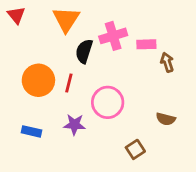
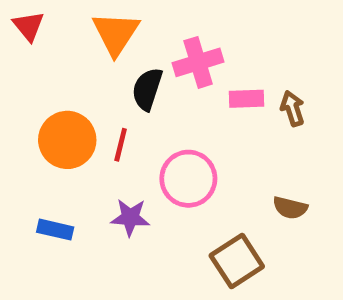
pink rectangle: (146, 44) -> (246, 99), moved
brown square: (135, 149) -> (237, 261), size x1.5

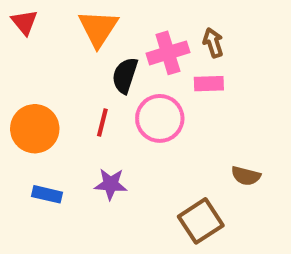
brown arrow: (293, 108) -> (213, 43), moved
orange circle: (67, 140) -> (35, 129), moved
pink circle: (188, 179) -> (160, 118), moved

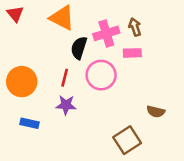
orange triangle: (98, 28) -> (62, 18), turned -36
purple star: (111, 184) -> (66, 105), moved

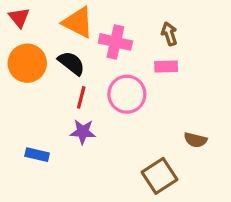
pink cross: (106, 33) -> (115, 42), moved, turned 30
black semicircle: (79, 48) -> (71, 63), moved, turned 110
orange circle: (22, 82) -> (27, 63), moved

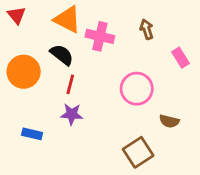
orange circle: (27, 63) -> (24, 72), moved
pink rectangle: (166, 66) -> (181, 58), moved, turned 60
pink circle: (127, 94) -> (137, 89), moved

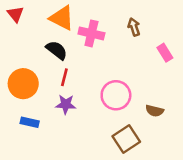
orange circle: (24, 72) -> (23, 84), moved
pink circle: (137, 89) -> (116, 95), moved

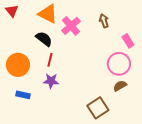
pink cross: (91, 33) -> (71, 26), turned 36
pink circle: (116, 95) -> (119, 64), moved
brown semicircle: (155, 111) -> (120, 86), turned 136

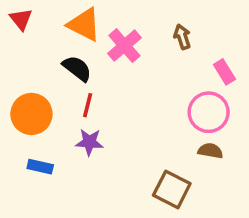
brown semicircle: (120, 86) -> (210, 151), turned 40
brown square: (98, 108) -> (172, 189), turned -30

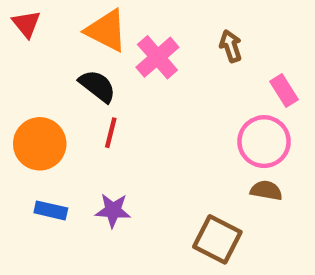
purple star: (89, 142) -> (113, 210), moved

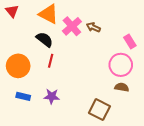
brown arrow: (231, 46) -> (93, 27), moved, turned -48

